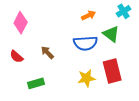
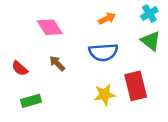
pink diamond: (21, 23) -> (50, 27), moved, turned -60
green triangle: (111, 34) -> (151, 41), moved
green rectangle: (36, 83) -> (31, 101), moved

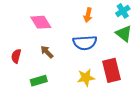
orange arrow: (107, 18) -> (88, 15), turned 128
red semicircle: (20, 68) -> (16, 56), turned 64
green rectangle: (31, 101) -> (39, 81), moved

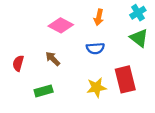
pink diamond: (41, 22) -> (61, 25), moved, turned -30
blue semicircle: (85, 43) -> (95, 48), size x0.7

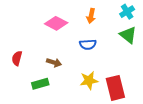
brown arrow: (53, 59) -> (54, 62), moved, turned 152
red rectangle: (125, 79) -> (115, 88), moved

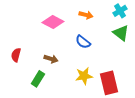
orange arrow: (91, 16) -> (86, 15), turned -88
blue semicircle: (88, 44) -> (83, 42), turned 42
green rectangle: (40, 84) -> (38, 79), turned -42

